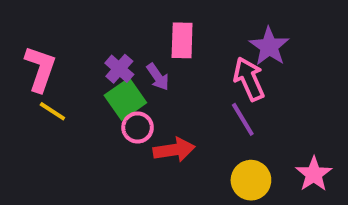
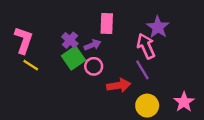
purple arrow: (158, 77) -> (92, 45), turned -77
pink circle: (138, 127) -> (94, 66), moved
red arrow: (174, 150) -> (119, 85), moved

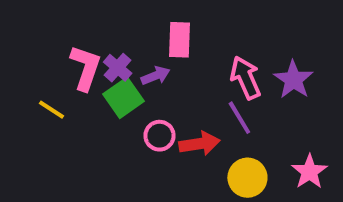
purple star: (158, 27) -> (293, 80), moved
pink L-shape: (24, 40) -> (86, 68), moved
pink circle: (94, 66) -> (160, 136), moved

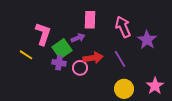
purple cross: (118, 68) -> (59, 63), moved, turned -32
pink arrow: (245, 78) -> (123, 27), moved
red arrow: (199, 144) -> (93, 58), moved

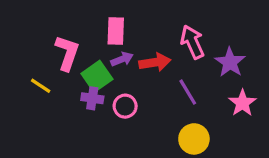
pink rectangle: (90, 20) -> (116, 31), moved
red arrow: (93, 58) -> (155, 62), moved
pink star: (155, 86) -> (242, 103), moved

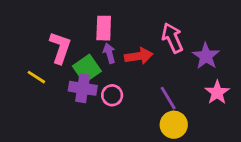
purple arrow: (122, 59) -> (109, 53), turned -84
purple line: (188, 92) -> (168, 98), moved
purple cross: (92, 98) -> (83, 88), size x1.4

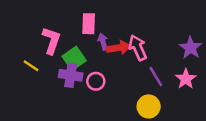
pink arrow: (172, 38) -> (138, 48), moved
purple arrow: (109, 53) -> (103, 42), moved
purple star: (206, 56) -> (191, 48), moved
purple line: (168, 98) -> (156, 76), moved

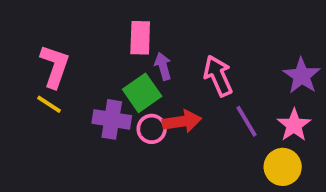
pink L-shape: (51, 40) -> (55, 66), moved
red arrow: (119, 48) -> (182, 121), moved
green square: (74, 58) -> (142, 93), moved
yellow circle: (149, 106) -> (283, 167), moved

